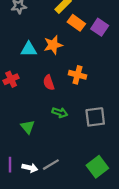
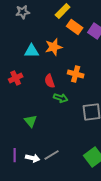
green arrow: (60, 112) -> (61, 98), moved

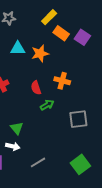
cyan triangle: (32, 51) -> (18, 48), moved
green arrow: (61, 98) -> (47, 105), turned -48
white arrow: (33, 158) -> (13, 146), moved

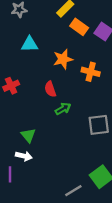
orange star: (40, 53) -> (63, 59), moved
orange cross: (62, 81) -> (91, 72), moved
gray line: (38, 162) -> (73, 191), moved

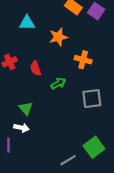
orange cross: (91, 72) -> (83, 60), moved
red semicircle: (50, 89) -> (36, 68), moved

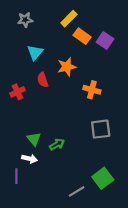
cyan triangle: (27, 23) -> (35, 53), turned -49
red semicircle: (36, 68) -> (43, 80), moved
green arrow: (58, 83) -> (57, 144), moved

